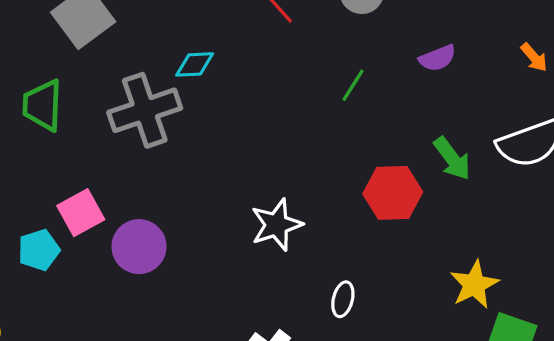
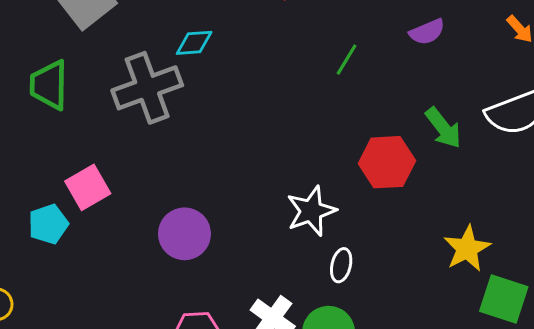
white star: (276, 225) -> (311, 211), moved
purple circle: (139, 247) -> (184, 234), moved

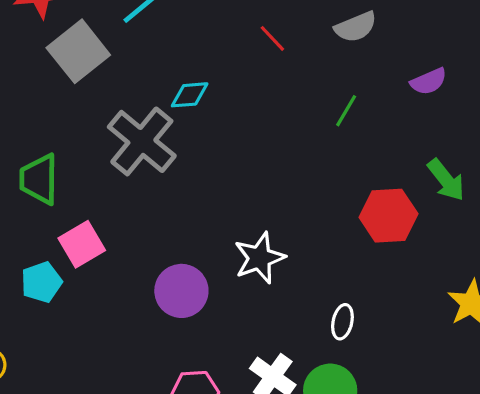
green trapezoid: (49, 85) -> (39, 179), moved
gray cross: (147, 88) -> (142, 141), turned -30
white star: (311, 211) -> (260, 258), moved

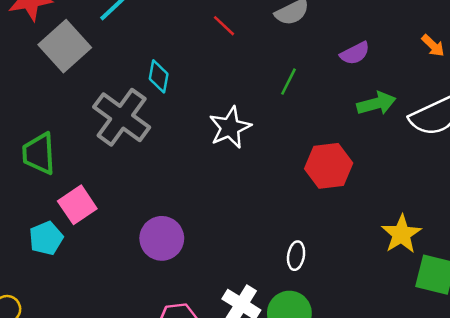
cyan diamond: (190, 95) -> (159, 76), turned -72
green arrow: (446, 180) -> (376, 103), moved, turned -63
white star: (260, 258) -> (230, 127), moved

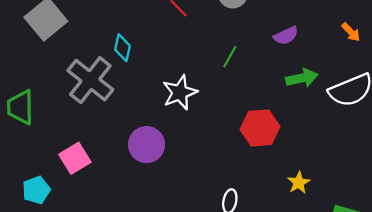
pink square: (77, 205) -> (75, 158), moved
yellow star: (401, 234) -> (299, 183), moved, size x0.7
cyan pentagon: (46, 238) -> (36, 190), moved
purple circle: (162, 238) -> (147, 145), moved

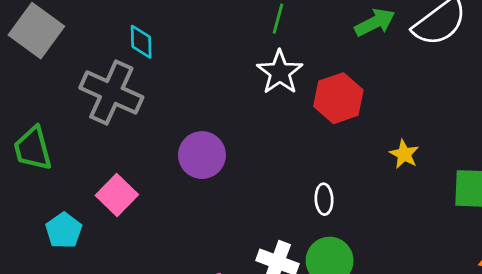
white star: (180, 93) -> (280, 72), moved
cyan pentagon: (36, 190) -> (64, 231), moved

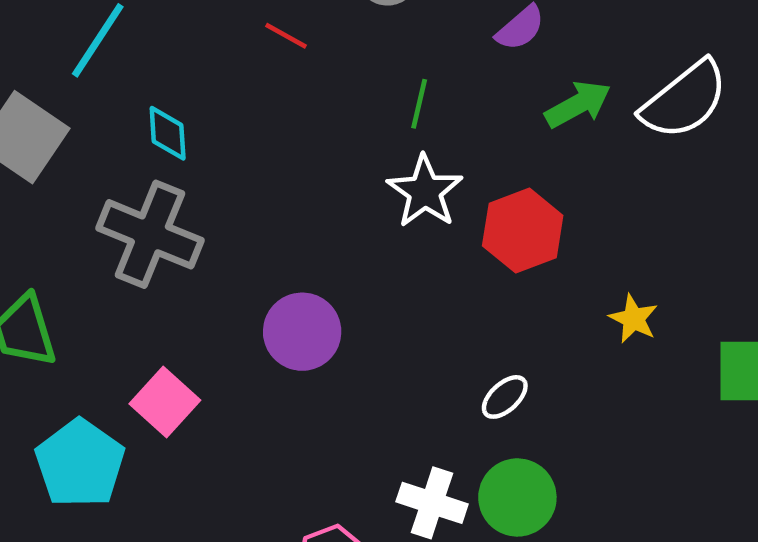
cyan diamond: (141, 42) -> (168, 133), moved
white ellipse: (324, 199) -> (505, 397), turned 52
cyan pentagon: (64, 231) -> (80, 463), size x1.5

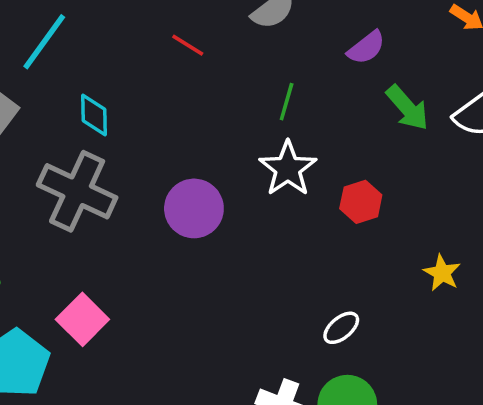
green arrow: (578, 104) -> (407, 108), turned 75
red hexagon: (523, 231) -> (361, 202), size x0.7
purple circle: (302, 332) -> (194, 208), moved

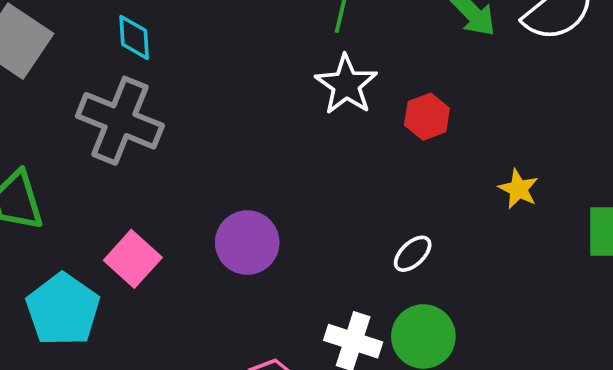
purple circle: (194, 208) -> (247, 243), moved

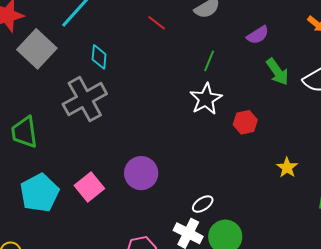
gray cross: (120, 121) -> (85, 99), turned 30
white ellipse: (413, 254) -> (203, 204), moved
pink square: (133, 259) -> (89, 187), moved

